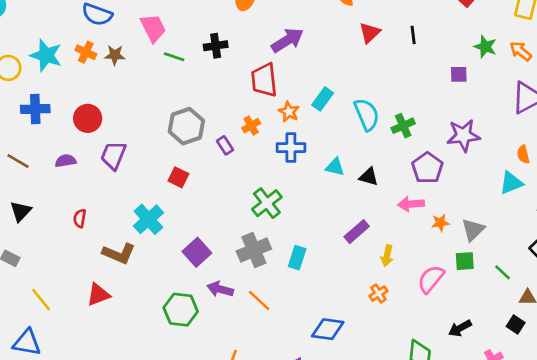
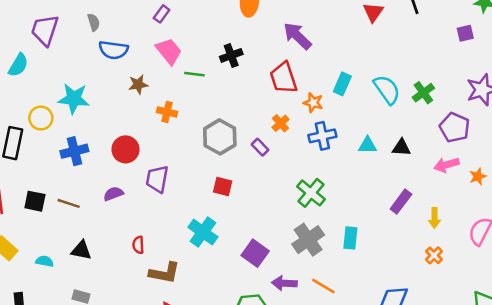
purple arrow: (287, 40) -> (297, 36), turned -92
orange cross: (86, 52) -> (167, 112), moved
black triangle: (21, 211) -> (81, 250), turned -50
brown L-shape: (119, 253) -> (165, 273), moved

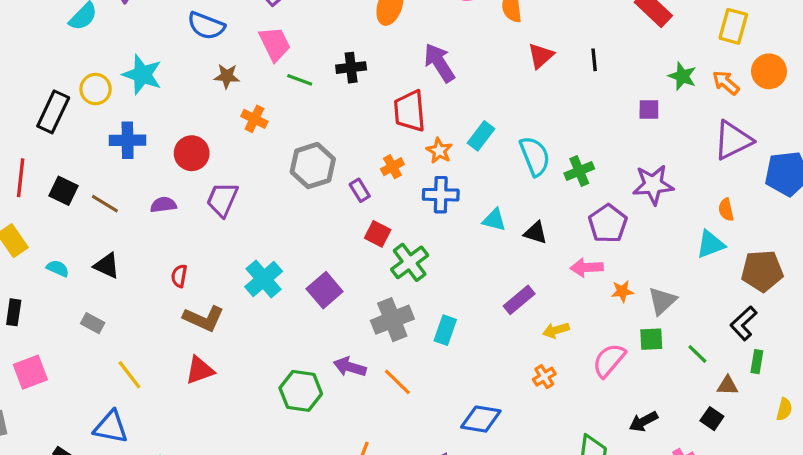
red square: (223, 186) -> (378, 234), moved
yellow arrow: (434, 218) -> (556, 330), turned 60
purple square: (255, 253) -> (325, 290), moved

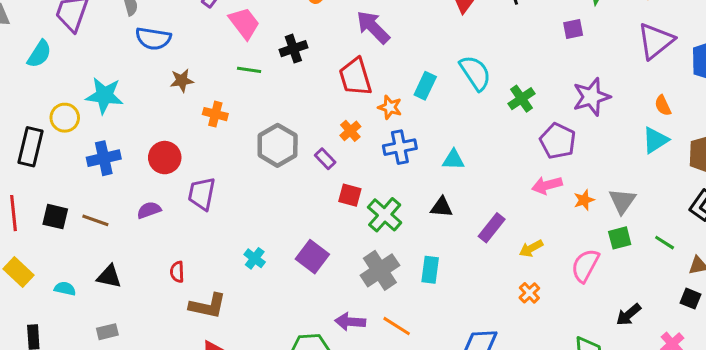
pink trapezoid: (275, 44) -> (244, 23), moved
cyan semicircle: (535, 156) -> (475, 73), moved
black triangle: (536, 233) -> (442, 207), moved
cyan cross: (264, 279) -> (255, 258), size x0.6
gray rectangle: (93, 323) -> (107, 332), turned -30

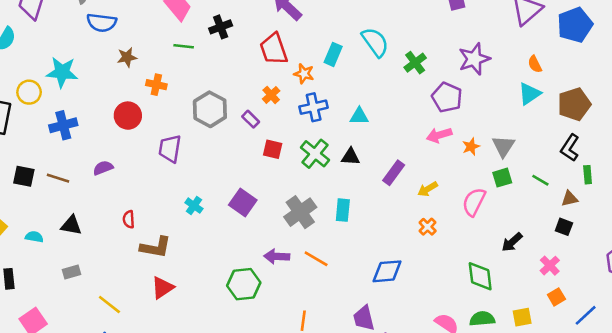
red circle: (165, 158) -> (128, 116), moved
purple trapezoid: (202, 194) -> (170, 149), moved
green cross: (385, 215) -> (315, 154), moved

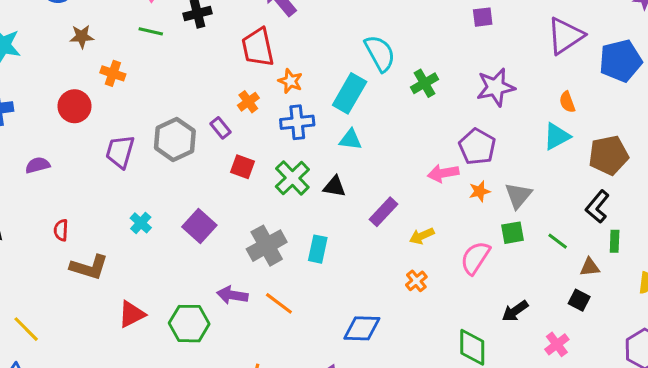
cyan rectangle: (333, 54) -> (350, 93), moved, size x1.4
purple pentagon: (447, 97) -> (477, 147), moved
gray hexagon: (210, 109) -> (175, 139), moved
red triangle: (162, 288) -> (132, 314), moved

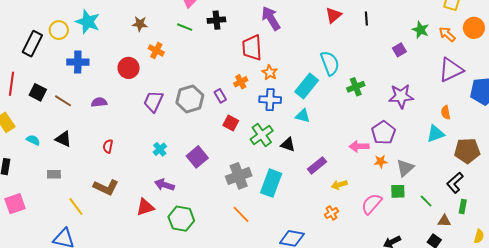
purple square: (483, 17) -> (399, 50), turned -32
cyan rectangle: (318, 249) -> (271, 183), size x1.5
brown L-shape: (89, 267) -> (106, 187), moved
purple arrow: (232, 295) -> (164, 185), moved

